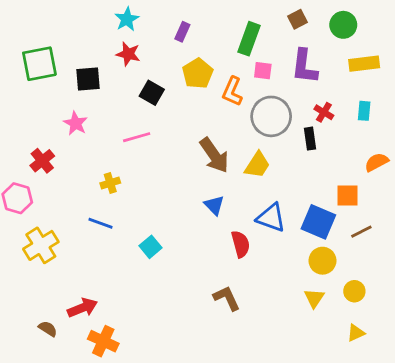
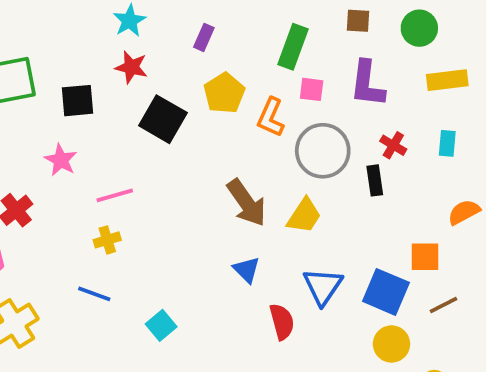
brown square: (298, 19) -> (358, 21), turned 30
black square: (152, 93) -> (163, 119), size x1.4
pink line: (137, 137) -> (115, 195), moved
blue triangle: (271, 218) -> (323, 286), turned 44

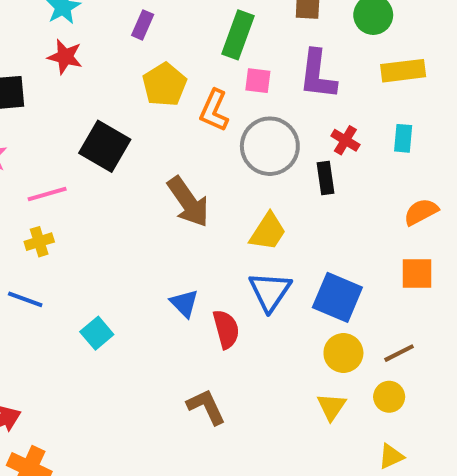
black square: (163, 119) -> (105, 146), moved
yellow trapezoid: (304, 216) -> (268, 232), moved
orange square: (425, 257) -> (417, 273), moved
blue triangle: (247, 270) -> (184, 303), moved
brown line: (443, 305) -> (399, 353), moved

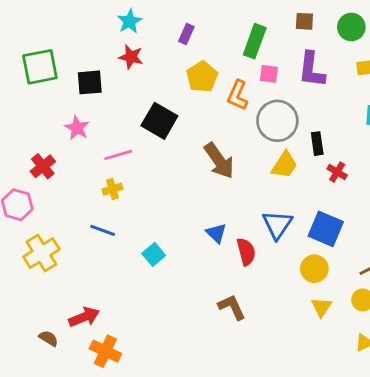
red cross: (345, 140) -> (337, 172), moved
yellow trapezoid: (268, 232) -> (285, 165), moved
yellow circle: (343, 353) -> (314, 269), moved

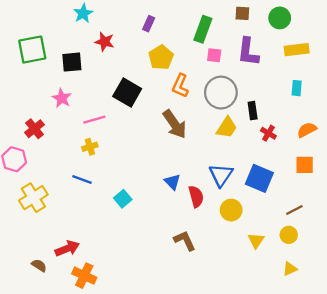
cyan star: (130, 21) -> (83, 13), moved
orange L-shape: (238, 95) -> (180, 86), moved
yellow circle: (314, 269) -> (231, 210), moved

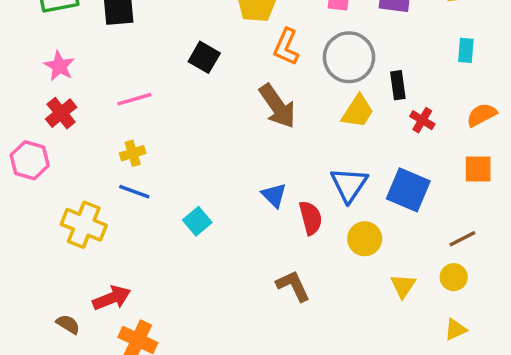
black square: (127, 93) -> (204, 57), size x0.7
pink star: (62, 98) -> (59, 66), moved
pink line: (94, 120) -> (134, 99), moved
yellow cross: (90, 147) -> (133, 153), moved
yellow cross: (33, 198) -> (84, 225), moved, turned -36

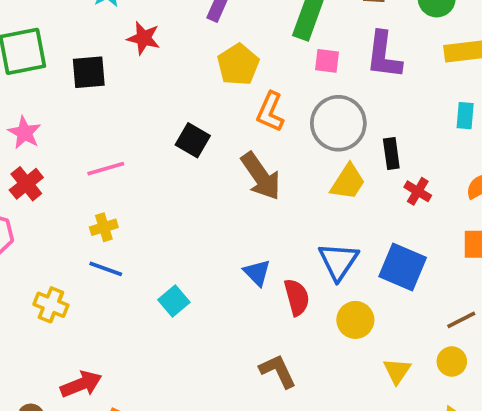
black square: (204, 57) -> (193, 140), moved
yellow cross: (84, 225) -> (51, 305), size x0.7

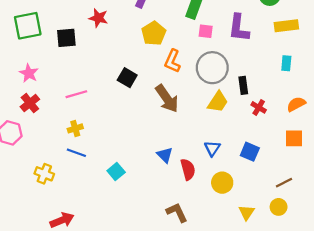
blue triangle: (338, 261) -> (212, 148), size x0.7
blue square: (403, 267) -> (250, 152), size x0.7

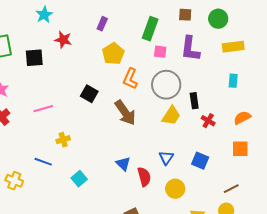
yellow cross: (75, 128) -> (63, 140), moved

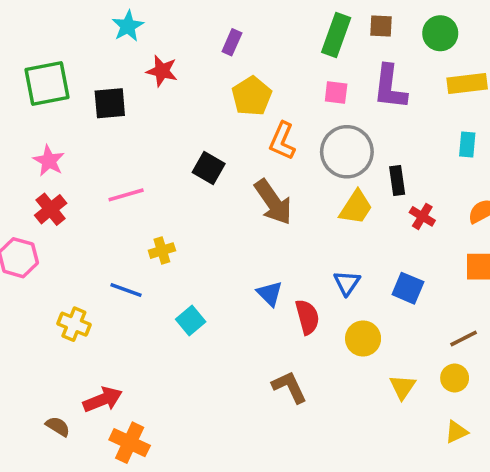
green rectangle: (150, 29) -> (336, 35), moved

